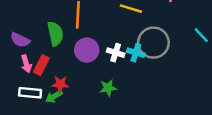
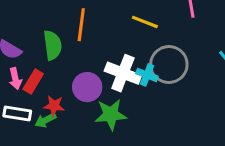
purple circle: (87, 50) -> (87, 87), moved
white cross: (116, 53) -> (123, 73), size x1.6
green star: (108, 88) -> (111, 114), size x1.5

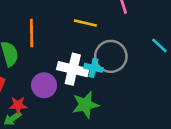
green star: (111, 114) -> (85, 105), moved

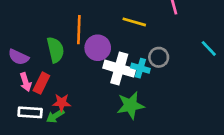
gray circle: (111, 56) -> (159, 57), size x0.6
purple circle: (44, 85) -> (98, 48), moved

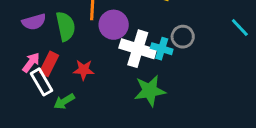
purple semicircle: (19, 57) -> (34, 22), moved, turned -42
pink arrow: (26, 82) -> (31, 62), turned -126
red star: (62, 103) -> (84, 70), moved
white rectangle: (30, 112) -> (42, 82), moved, turned 55

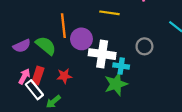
green semicircle: (66, 26) -> (46, 46), turned -30
gray circle: (183, 37) -> (144, 46), moved
cyan cross: (162, 49) -> (121, 66), moved

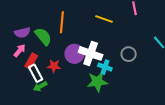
purple circle: (81, 39) -> (74, 54), moved
pink arrow: (24, 76) -> (20, 51), moved
white rectangle: (34, 90) -> (36, 73), moved

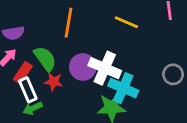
green semicircle: (43, 36) -> (45, 59), moved
gray circle: (129, 54) -> (173, 74), moved
cyan cross: (105, 67) -> (123, 88), size x1.5

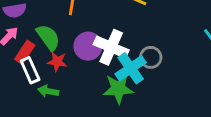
gray circle: (173, 74) -> (151, 57), moved
cyan cross: (123, 88) -> (131, 68), turned 32
green arrow: (33, 108) -> (48, 91), moved, turned 36

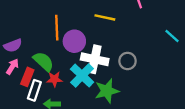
purple circle: (88, 46) -> (74, 41), moved
cyan cross: (131, 68) -> (82, 76), moved
white rectangle: (30, 70) -> (34, 90), turned 54

